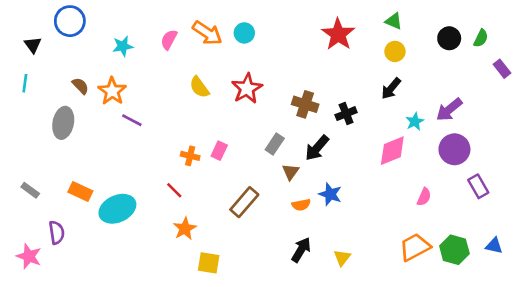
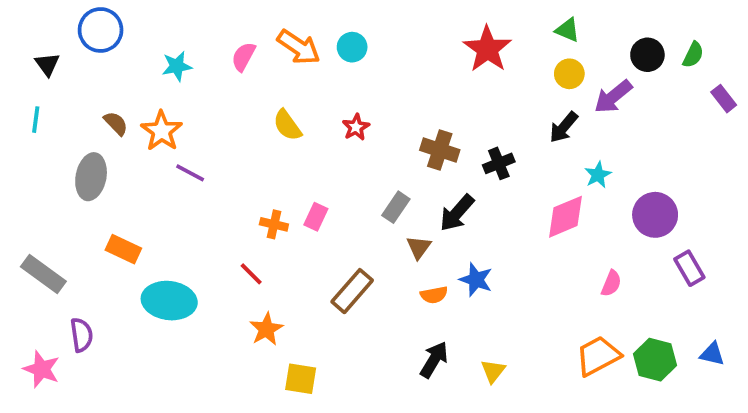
red star: (247, 88) -> (356, 127), size x0.6
purple arrow: (449, 110) -> (613, 97), moved
gray rectangle: (30, 190) -> (43, 274), size x1.6
orange rectangle: (80, 192) -> (123, 249), moved
cyan ellipse: (117, 209) -> (169, 301), turned 32

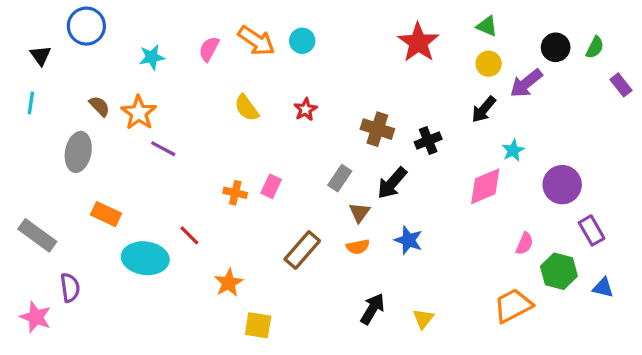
red line: (251, 274) -> (189, 235), moved
orange semicircle: (434, 295) -> (358, 247), moved
blue triangle: (712, 354) -> (603, 288), moved
green hexagon: (655, 360) -> (559, 271), moved

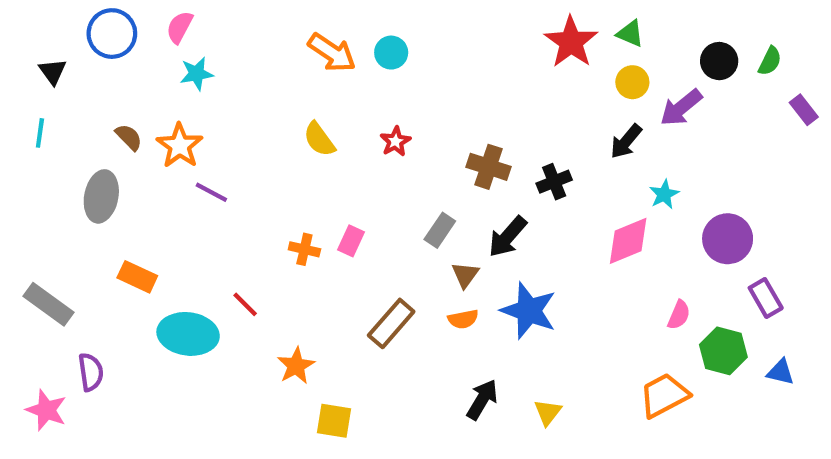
red star: (418, 42) -> (571, 42), moved
pink semicircle: (209, 49) -> (180, 27), moved
blue star: (408, 240) -> (529, 311), size x1.5

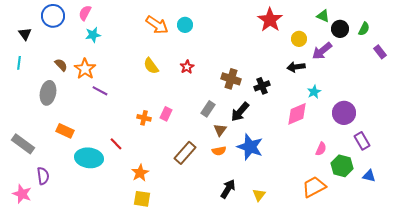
green triangle: (630, 34) -> (323, 16), moved
black arrow: (626, 141) -> (296, 67), turned 42
yellow square: (334, 421) -> (142, 199), moved

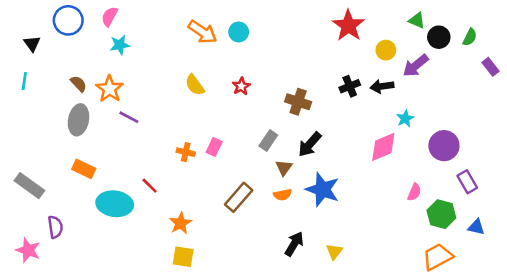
black cross: (262, 86) -> (350, 86), moved
gray ellipse: (48, 93) -> (79, 120), moved
orange trapezoid: (314, 187) -> (438, 257), moved

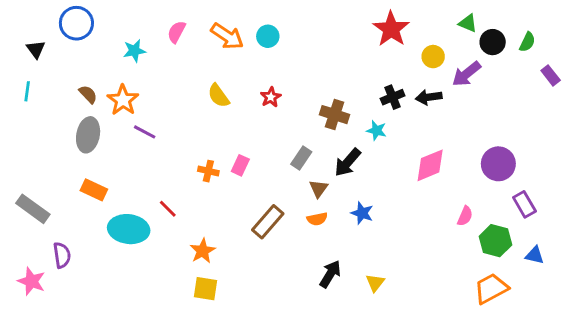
pink semicircle: (110, 17) -> (176, 32), moved
cyan star: (405, 119) -> (377, 130), moved, turned -30
blue star: (323, 190) -> (362, 213), size x0.6

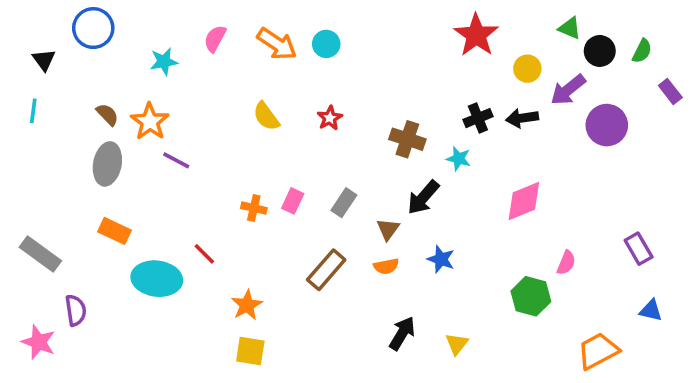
gray rectangle: (301, 158) -> (344, 203), moved
purple circle: (498, 164) -> (607, 125), moved
green hexagon: (495, 241) -> (531, 296), moved

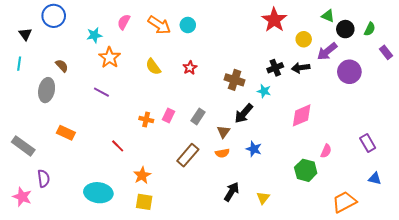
orange star: (150, 122) -> (110, 58), moved
gray ellipse: (107, 164) -> (47, 90), moved
cyan ellipse: (157, 279) -> (98, 193), moved

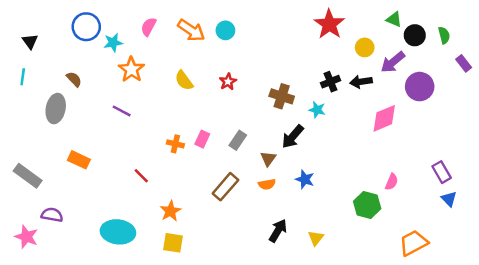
blue circle: (54, 16) -> (86, 27), moved
green semicircle: (370, 29) -> (444, 35), turned -40
pink diamond: (302, 115) -> (384, 118), moved
purple semicircle: (44, 178) -> (52, 215), turned -72
blue triangle: (375, 178) -> (449, 199), moved, turned 32

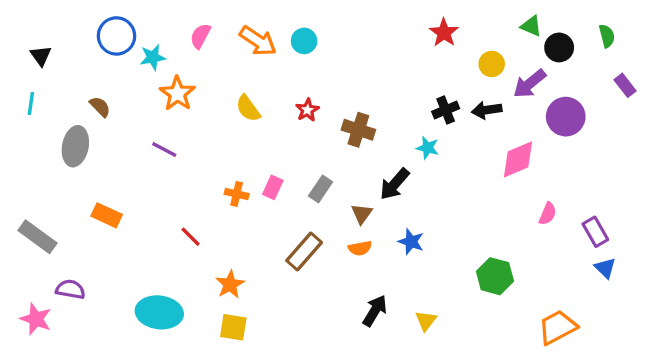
red star: (329, 24) -> (444, 33), size x0.7
green semicircle: (444, 35) -> (607, 36), moved
brown cross: (282, 96) -> (358, 130), moved
pink semicircle: (392, 182) -> (548, 214), moved

